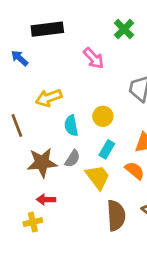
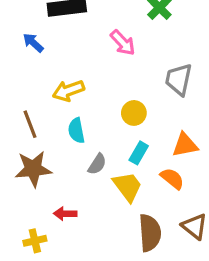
cyan semicircle: (71, 126) -> (76, 131), moved
brown star: (42, 163) -> (33, 169), moved
yellow cross: (33, 222) -> (35, 241), moved

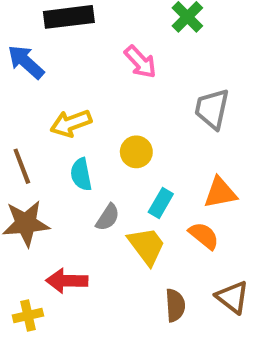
blue arrow: (33, 43) -> (26, 62), size x1.4
yellow circle: (134, 113) -> (136, 152), moved
red arrow: (65, 214) -> (67, 281), size x1.4
brown semicircle: (150, 233) -> (175, 305), size x0.7

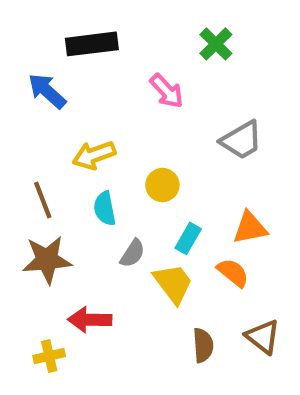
gray trapezoid: (212, 109) -> (241, 140), turned -132

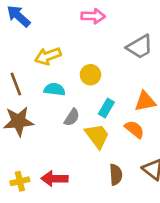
pink arrow: (167, 91) -> (93, 16), turned -45
cyan semicircle: (105, 209) -> (55, 89), turned 108
red arrow: (90, 320) -> (55, 179), moved

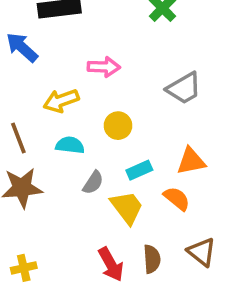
pink arrow: (93, 16) -> (104, 67), moved
cyan rectangle: (106, 108) -> (139, 170), turned 36
red arrow: (55, 179) -> (111, 264), moved, turned -120

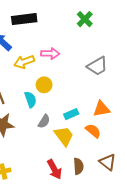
yellow arrow: (61, 101) -> (24, 62), moved
yellow circle: (118, 126) -> (44, 85), moved
cyan semicircle: (70, 145) -> (30, 99), turned 63

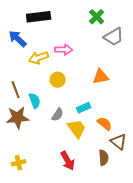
gray trapezoid: (97, 66) -> (114, 37), moved
cyan semicircle: (30, 99) -> (35, 101), moved
orange triangle: (101, 109) -> (101, 77), moved
brown triangle: (108, 162) -> (119, 142), moved
brown semicircle: (78, 166) -> (104, 158), moved

